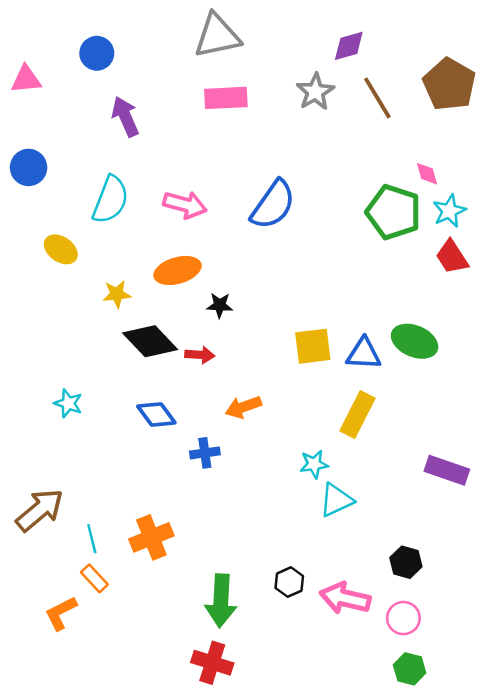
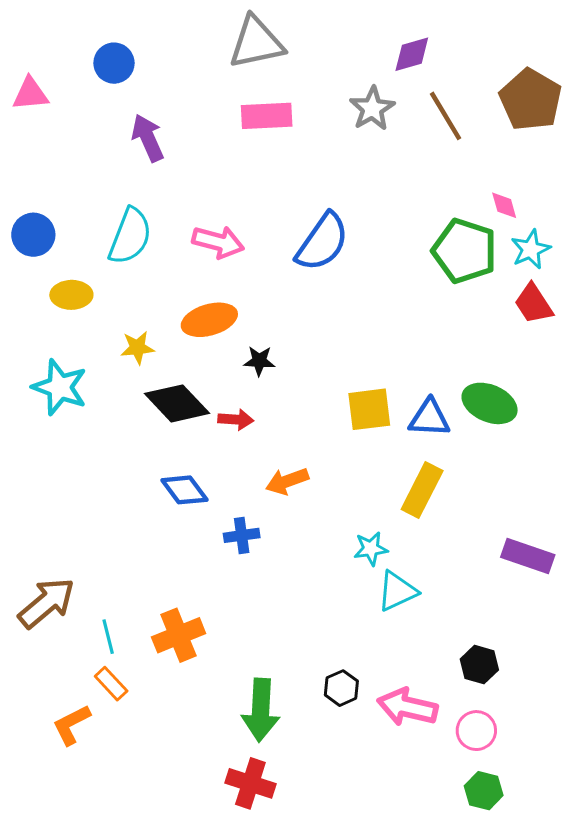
blue circle: (29, 167) -> (33, 235), moved
yellow ellipse: (61, 249) -> (71, 295), turned -36
cyan star: (68, 403) -> (60, 387), moved, size x1.6

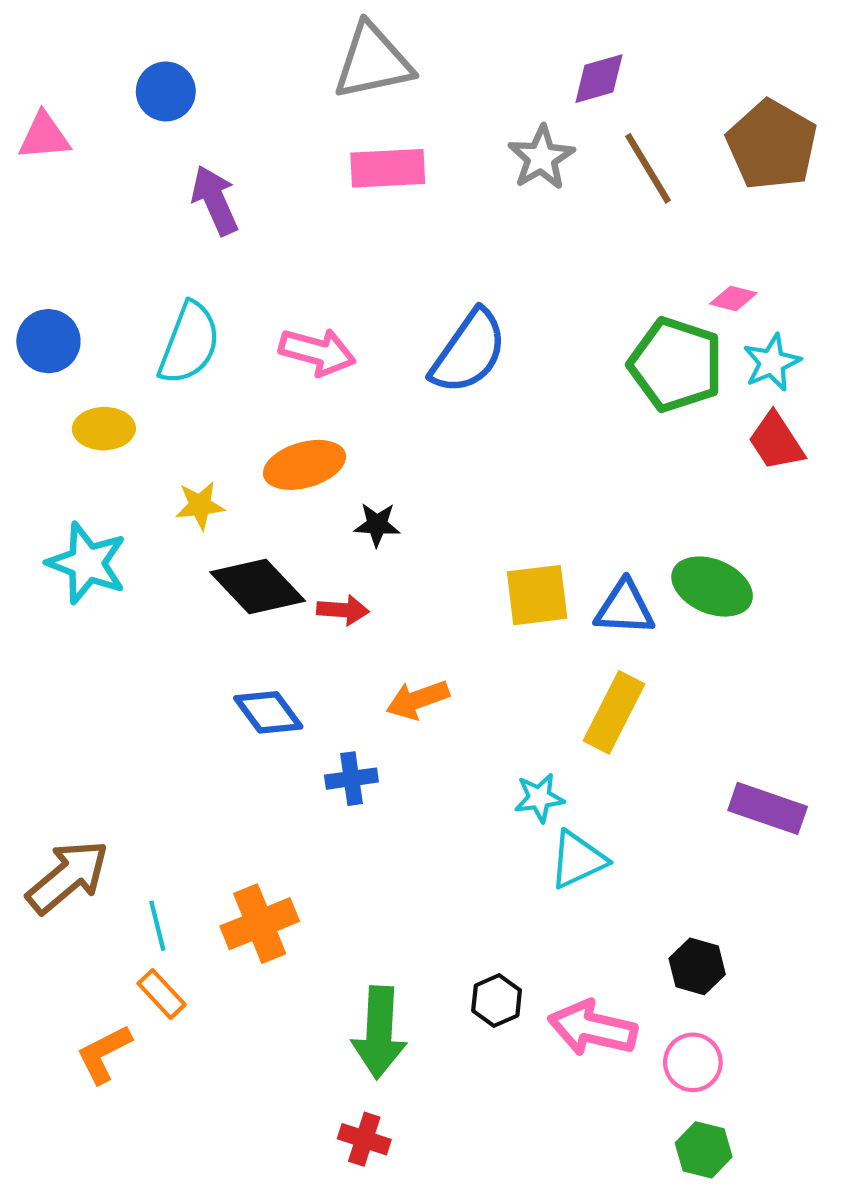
pink diamond: (504, 205) -> (733, 298), turned -60
red cross: (250, 783) -> (364, 1139), size x0.7

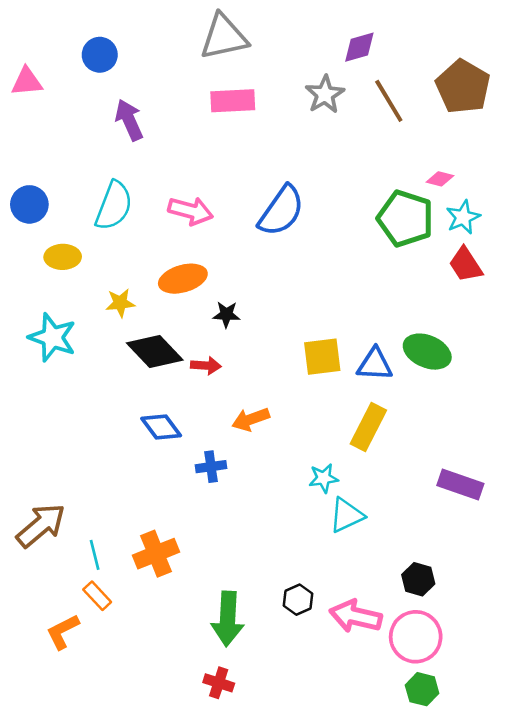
pink circle: (693, 1062) -> (416, 637), size x1.5

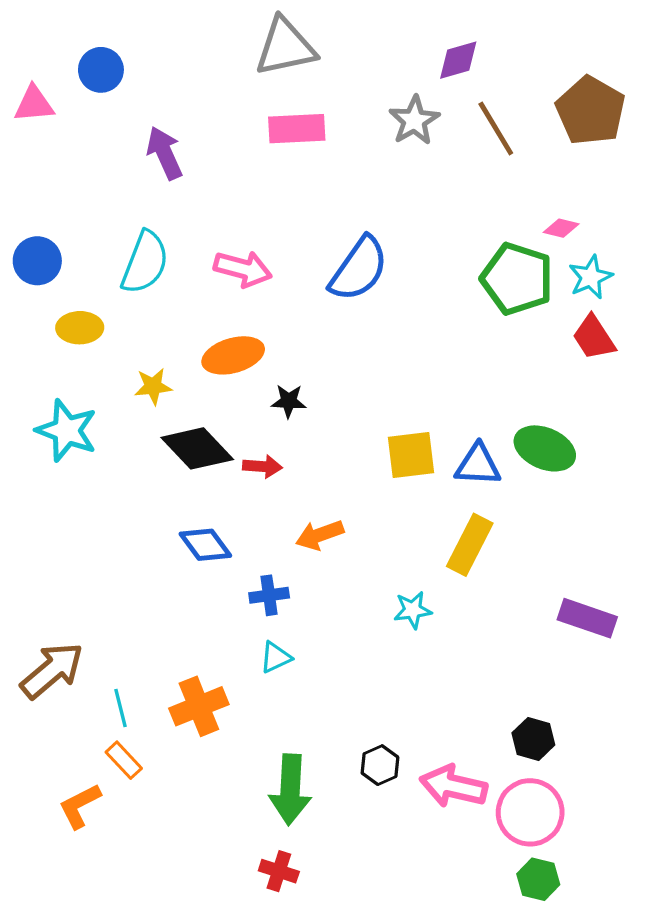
blue circle: (100, 55) -> (101, 70), moved
cyan triangle: (347, 515) -> (276, 657), moved, size x0.7

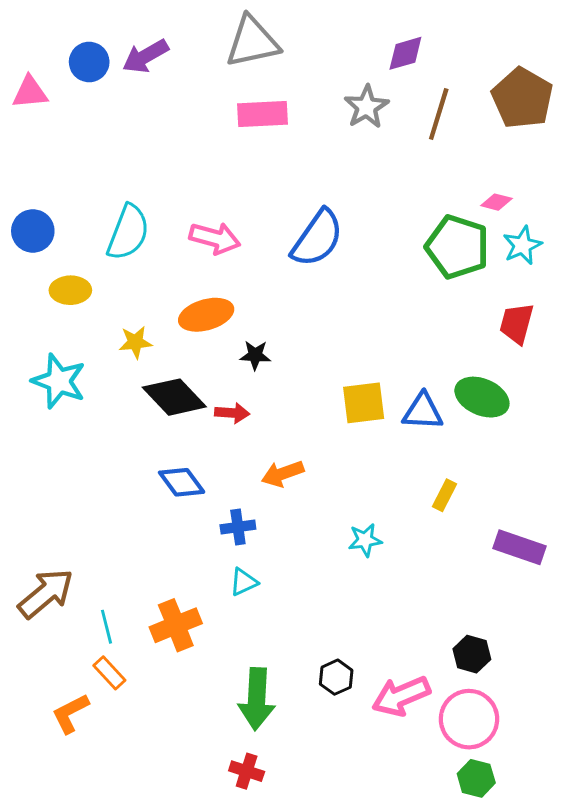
brown line: (496, 129) -> (439, 114), turned 48
purple arrow: (165, 153) -> (145, 56), moved, turned -96
red trapezoid: (594, 337) -> (517, 323), moved, turned 48
yellow rectangle: (470, 545) -> (444, 495), moved, size x0.6
pink arrow: (453, 786) -> (401, 696), turned -36

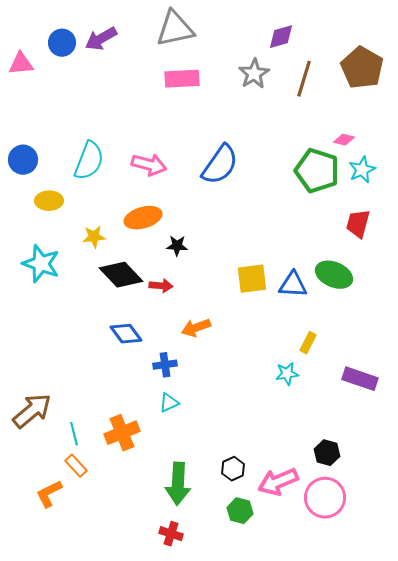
cyan star: (365, 540) -> (287, 374), moved
green hexagon: (476, 778) -> (240, 511), moved

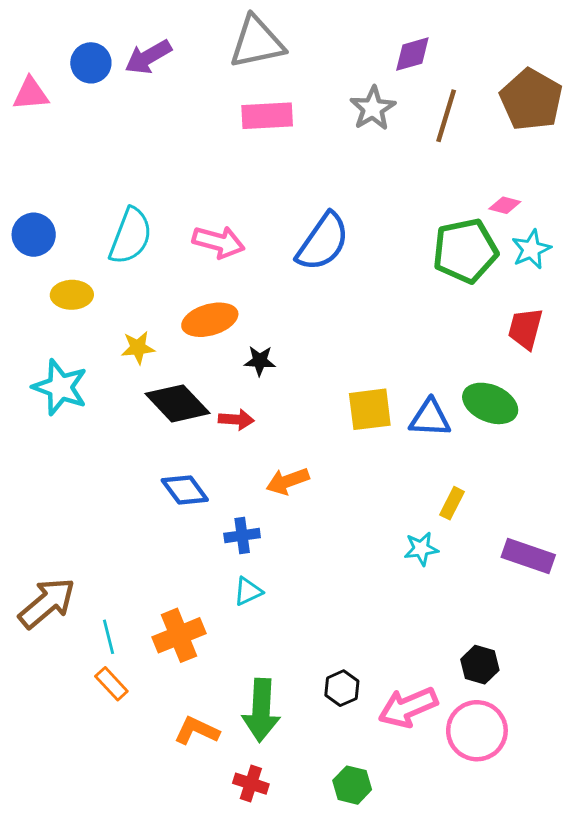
green pentagon: (317, 171) -> (465, 251), turned -30
orange L-shape: (49, 494) -> (197, 731), moved, turned 52
green hexagon: (240, 511) -> (352, 785), moved

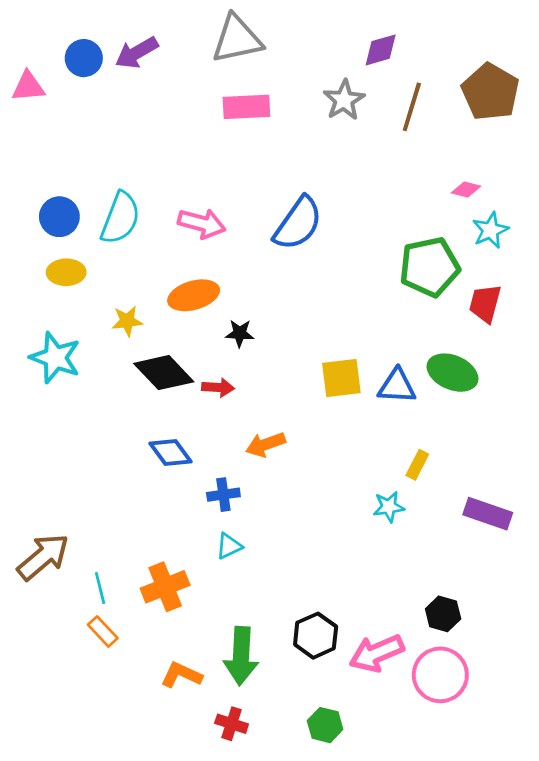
blue circle: (34, 235) -> (59, 217), moved
green pentagon: (465, 251) -> (429, 267), moved
black hexagon: (342, 688) -> (316, 636), size x1.4

